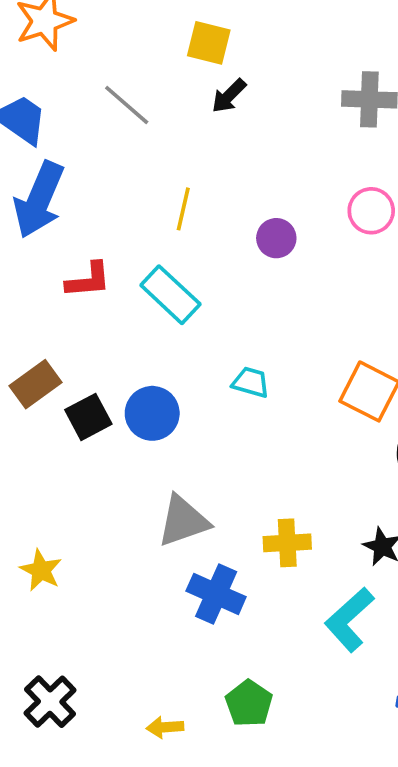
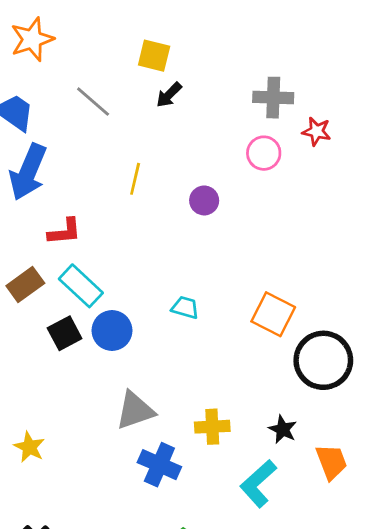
pink circle: (371, 211) -> (264, 153), moved
cyan rectangle: (170, 295) -> (81, 286), moved
brown rectangle: (35, 384) -> (25, 284), moved

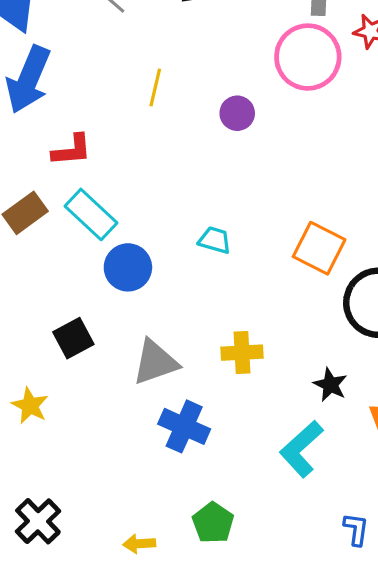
pink circle: (264, 153) -> (308, 57), size x1.6
black square: (65, 333) -> (73, 338), moved
yellow cross: (212, 427) -> (242, 353), moved

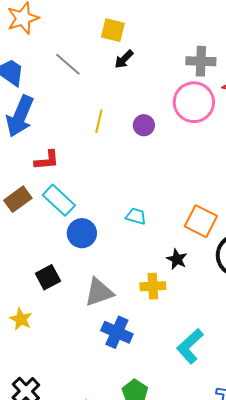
purple circle: (237, 113) -> (144, 125), moved
black star: (330, 385) -> (177, 259), moved

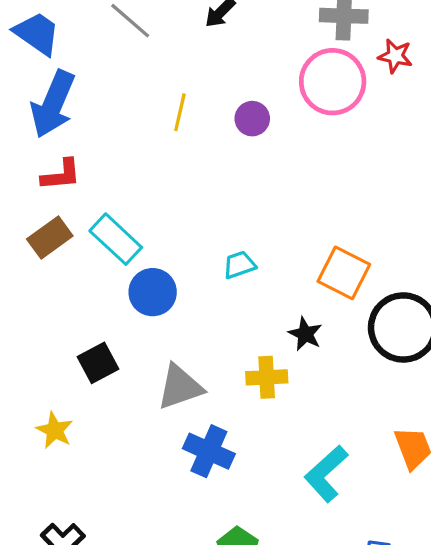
red L-shape: (47, 160) -> (61, 175), moved
cyan trapezoid: (136, 216) -> (239, 265), turned -35

